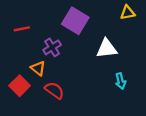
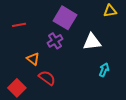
purple cross: (52, 47) -> (55, 41), moved
cyan arrow: (121, 81) -> (104, 70), turned -144
red square: (20, 86) -> (17, 88), moved

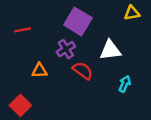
orange triangle: (33, 59) -> (39, 71), turned -40
red semicircle: (47, 78) -> (83, 71), moved

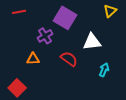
yellow triangle: (132, 13) -> (110, 11), turned -32
red line: (23, 30) -> (19, 12), moved
purple cross: (66, 49) -> (45, 36), moved

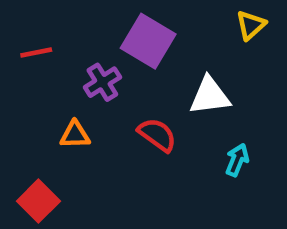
red line: (19, 12) -> (36, 53), moved

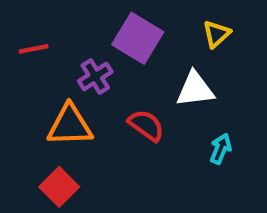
yellow triangle: (251, 25) -> (216, 34), moved
orange triangle: (75, 135) -> (70, 125), size x1.6
red square: (38, 201) -> (59, 187), moved

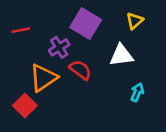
orange triangle: (70, 125) -> (43, 78), turned -32
red semicircle: (146, 125) -> (80, 70), moved
red square: (59, 187) -> (25, 106), moved

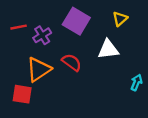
purple cross: (59, 47) -> (42, 35), moved
cyan arrow: (137, 92) -> (136, 82), moved
red square: (25, 106) -> (22, 94), turned -36

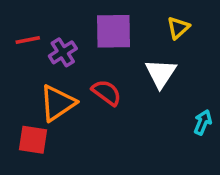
purple square: (76, 21) -> (113, 31), turned -32
white triangle: (108, 49) -> (161, 73), turned -50

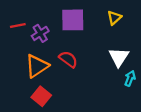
white triangle: (161, 73) -> (119, 57), moved
red square: (33, 140) -> (41, 96), moved, turned 30

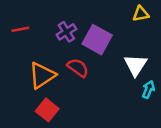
yellow triangle: (114, 18) -> (141, 14), moved, turned 32
purple square: (73, 20) -> (97, 40), moved, turned 30
purple cross: (40, 33) -> (66, 32), moved

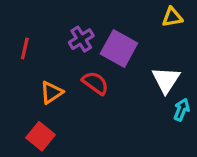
red line: (20, 29) -> (25, 49), moved, turned -66
orange triangle: (42, 75) -> (51, 92), size x0.7
red square: (47, 110) -> (40, 136), moved

